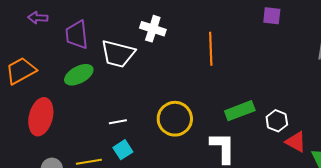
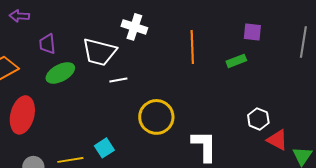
purple square: (272, 16) -> (252, 32), moved
purple trapezoid: (77, 35) -> (47, 44), moved, size x0.7
green rectangle: (240, 111) -> (236, 61), moved, size x0.7
white line: (118, 122) -> (118, 80), moved

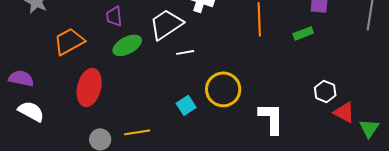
white trapezoid: (99, 52) -> (166, 24), turned 132
cyan square: (104, 148) -> (186, 105), moved

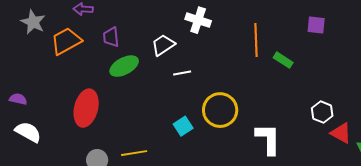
white trapezoid: (166, 24) -> (163, 45), size x0.7
green rectangle: (303, 33) -> (283, 60), moved, turned 54
orange trapezoid: (69, 41) -> (66, 41), moved
purple semicircle: (21, 78) -> (18, 99), size x0.7

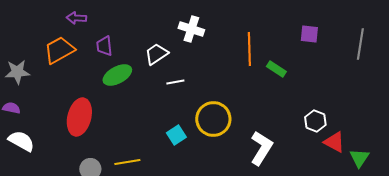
gray star: (33, 22) -> (17, 72), moved, turned -30
white L-shape: (268, 139) -> (261, 148), turned 32

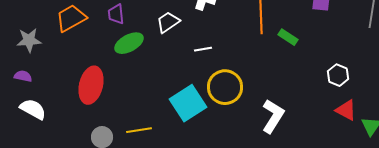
white line: (175, 82) -> (203, 49), moved
white hexagon: (315, 121) -> (338, 75), moved
cyan square: (176, 135) -> (188, 103), size x1.8

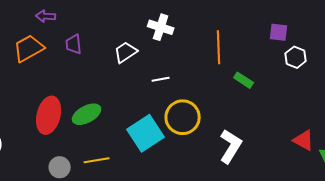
green rectangle: (288, 37) -> (244, 80), moved
green ellipse: (129, 43) -> (87, 114), moved
white hexagon: (338, 75) -> (296, 57), moved

